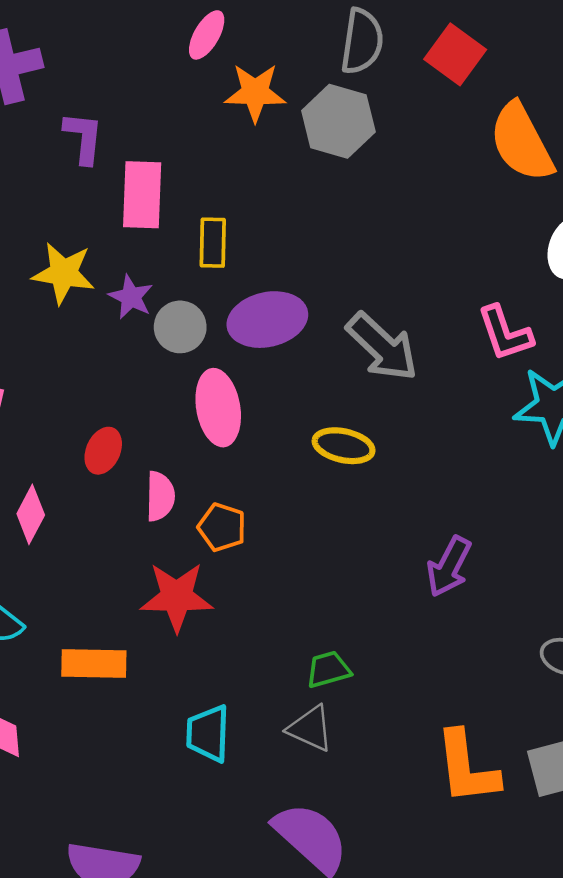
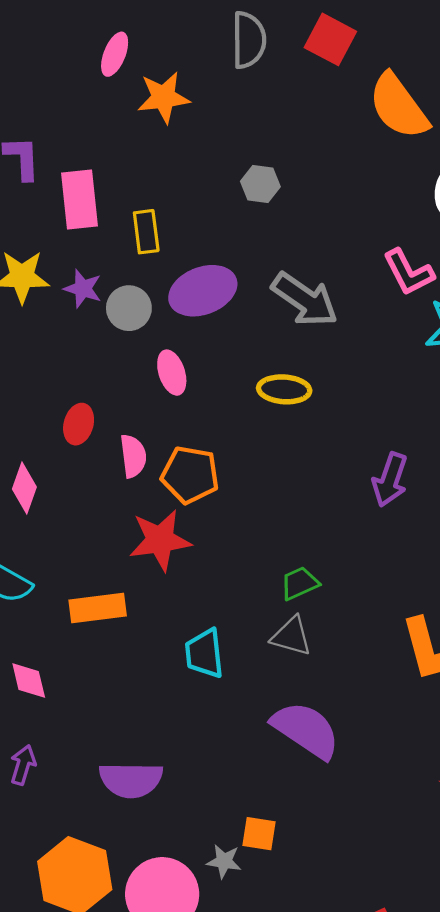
gray hexagon: (338, 121) -> (260, 184), moved, size x0.6
pink ellipse: (218, 408) -> (172, 373), size x0.7
orange pentagon: (222, 527) -> (190, 475), size x1.4

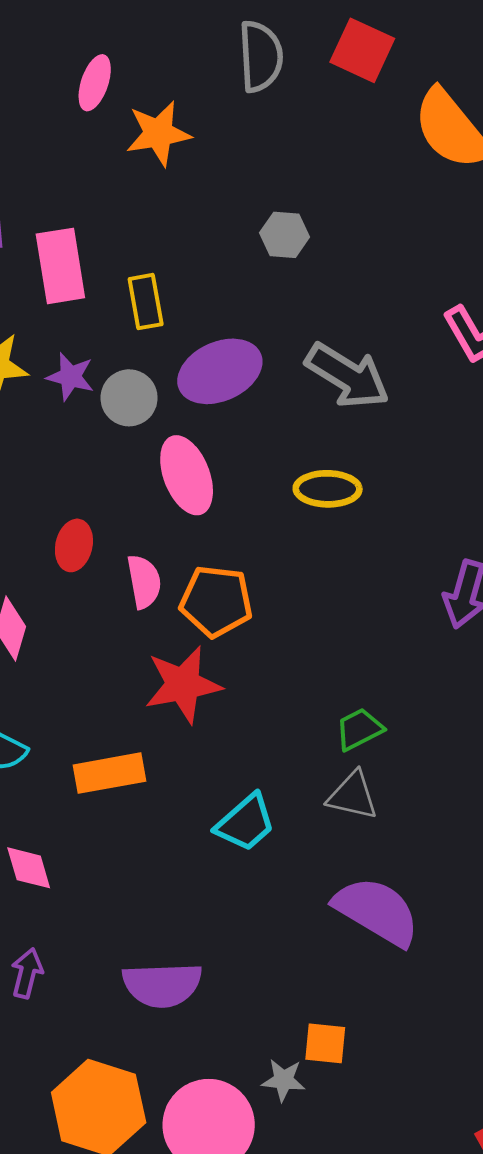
pink ellipse: (172, 373) -> (187, 475), size x1.4
cyan trapezoid: (204, 653) -> (245, 823), turned -122

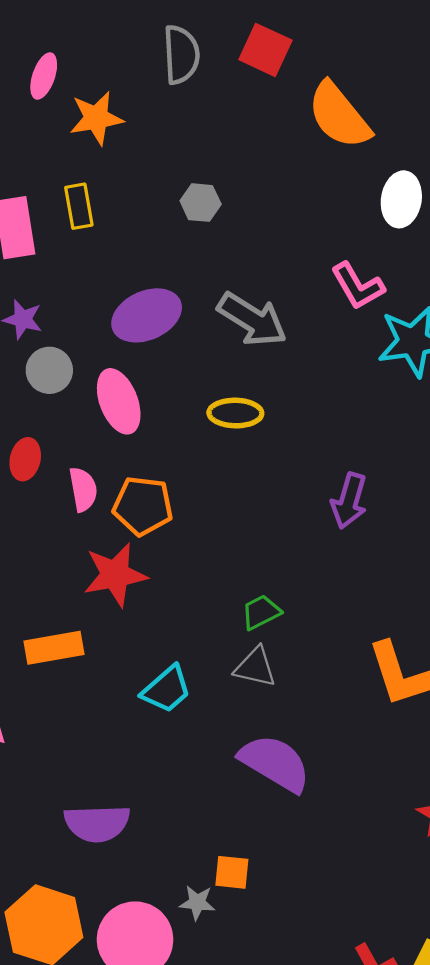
yellow rectangle: (146, 302) -> (79, 206), moved
gray circle: (129, 398) -> (49, 370), moved

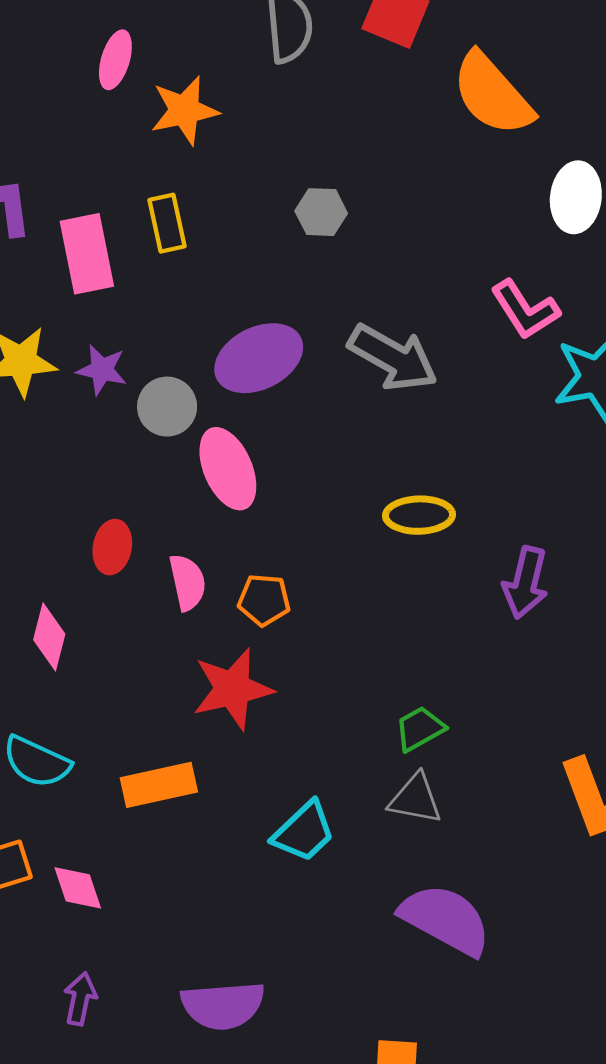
gray circle: (49, 370) -> (167, 407), moved
yellow ellipse: (235, 413) -> (419, 515), moved
orange pentagon: (143, 506) -> (264, 600), size x0.7

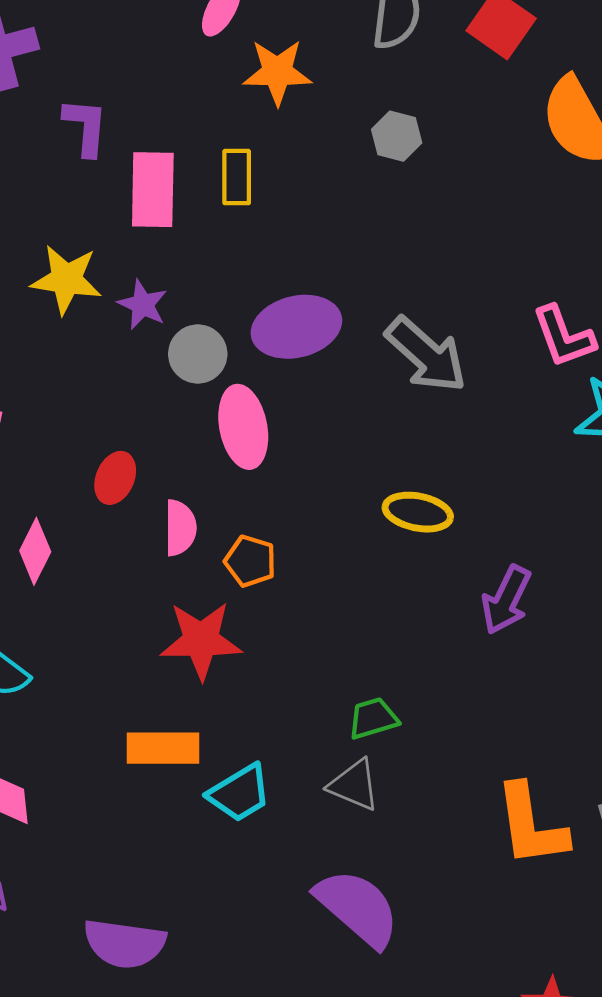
gray hexagon: (321, 212) -> (397, 136), moved
orange rectangle: (159, 785) -> (163, 748), moved

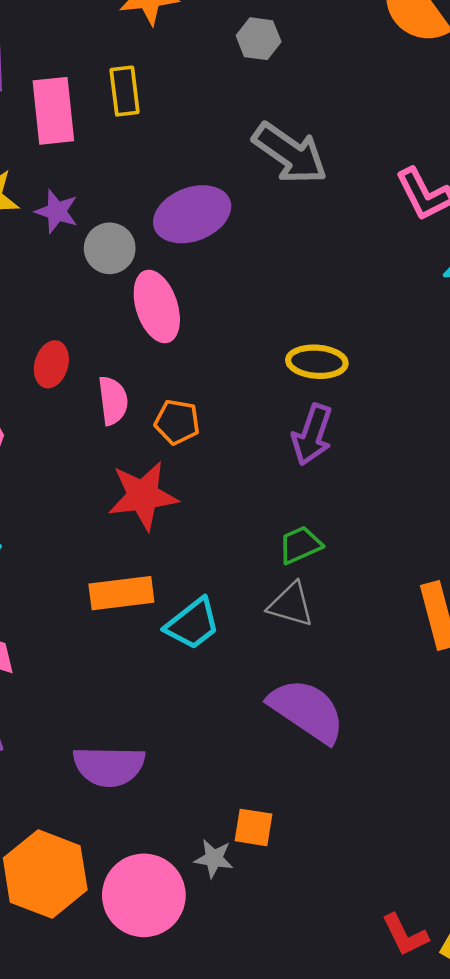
gray arrow: (426, 355) -> (290, 153), moved
purple arrow: (506, 600) -> (312, 435), moved

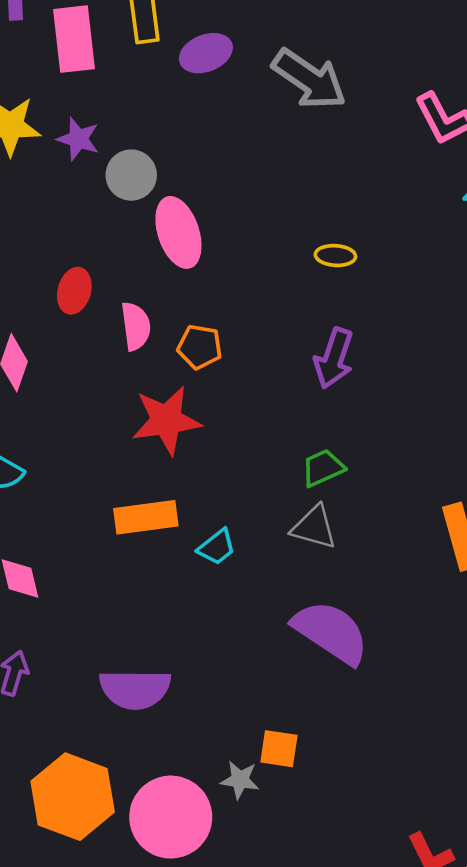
purple ellipse: (192, 214) -> (206, 53), moved, size x0.7
yellow ellipse: (317, 362) -> (335, 256), moved, size x0.7
cyan trapezoid: (193, 624) -> (217, 547), size x0.7

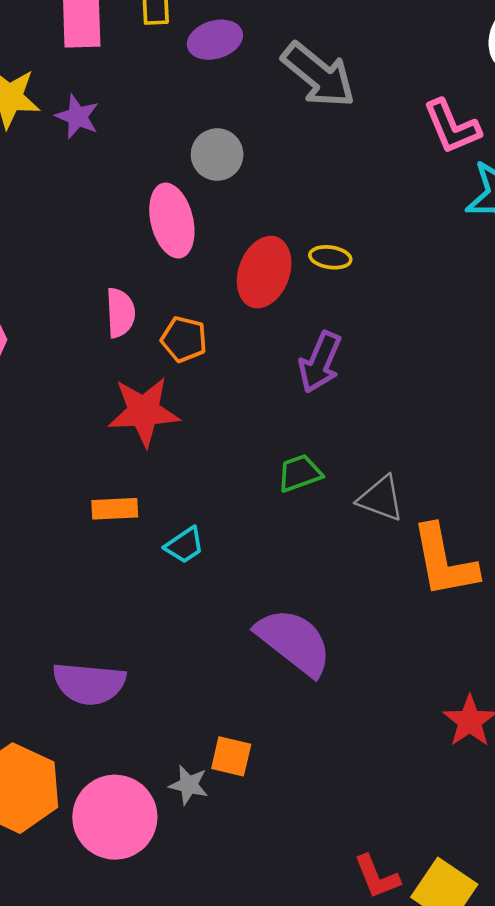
gray circle: (131, 175) -> (217, 155), moved
red ellipse: (74, 291) -> (264, 272), moved, size x1.5
orange rectangle: (146, 517) -> (115, 509), size x0.7
gray triangle: (314, 527) -> (381, 498), moved

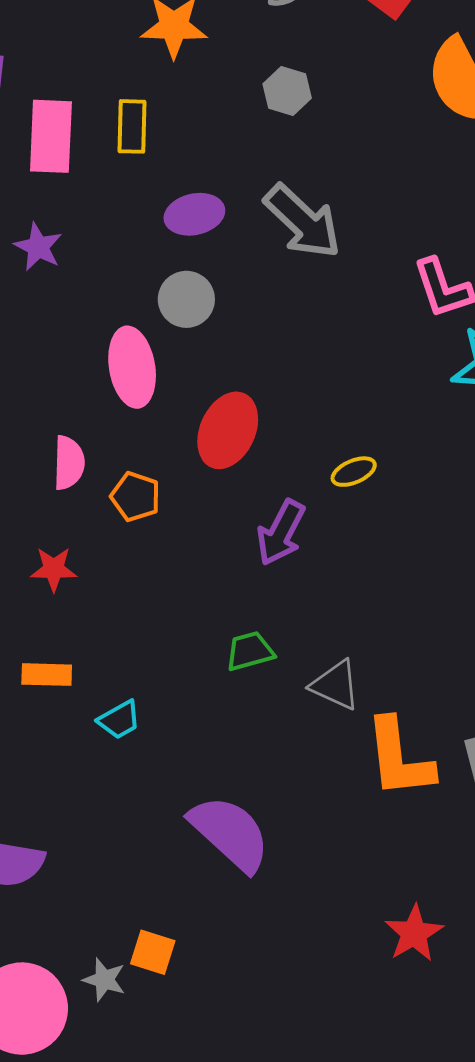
purple ellipse: (215, 40) -> (194, 214), moved
yellow ellipse: (330, 257) -> (354, 472), moved, turned -36
red star: (144, 411) -> (54, 569), moved, size x0.6

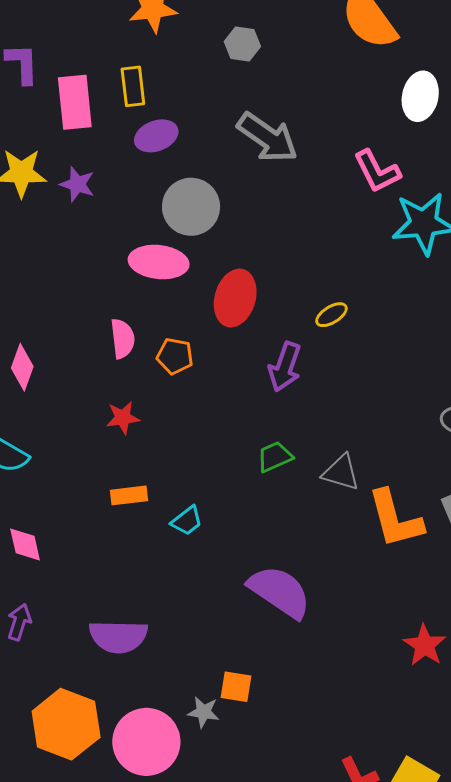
purple ellipse: (194, 214) -> (156, 136), moved
gray circle: (186, 299) -> (191, 207), size x1.4
pink ellipse: (132, 367) -> (159, 262), turned -66

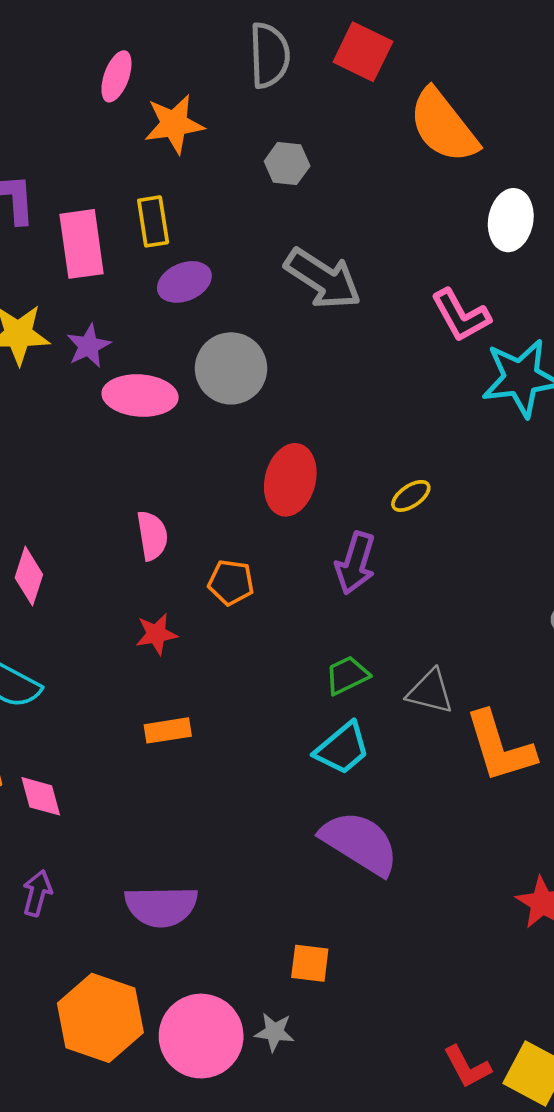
purple star: (77, 184) -> (88, 346), turned 30
pink ellipse: (159, 262) -> (140, 395), moved
orange pentagon: (175, 356) -> (231, 582), moved
cyan trapezoid: (187, 521) -> (342, 748), moved, size x1.4
gray star: (204, 712) -> (274, 1032), moved

